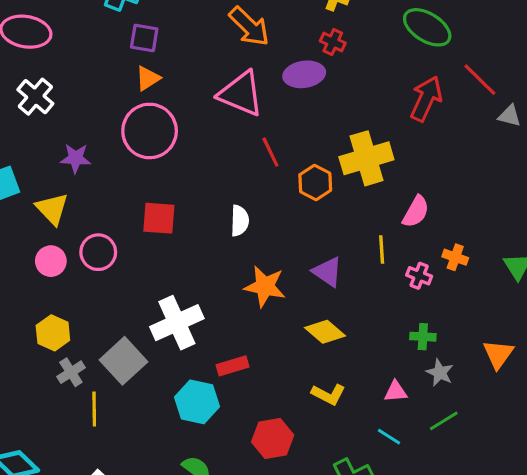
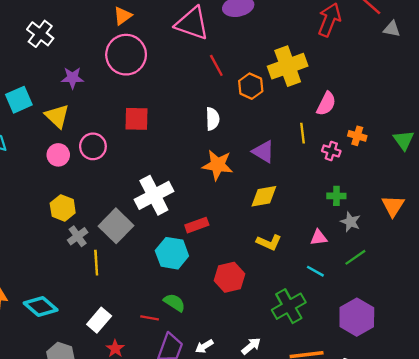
white semicircle: (240, 221) -> (213, 119), moved
yellow diamond: (325, 332) -> (264, 196), turned -48

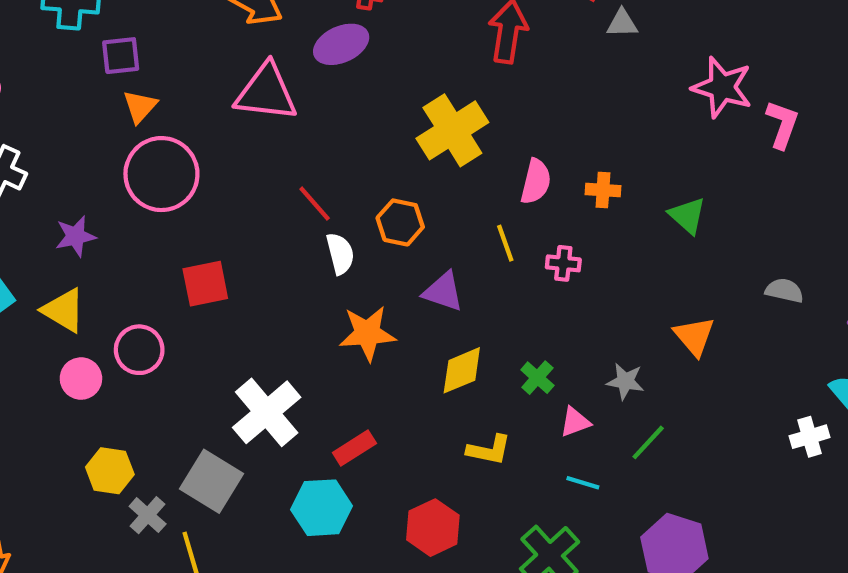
red line: (216, 65) -> (315, 204), moved
orange hexagon: (251, 86) -> (400, 222), moved
orange cross: (357, 136) -> (603, 190), moved
green cross: (336, 196) -> (537, 378), moved, turned -36

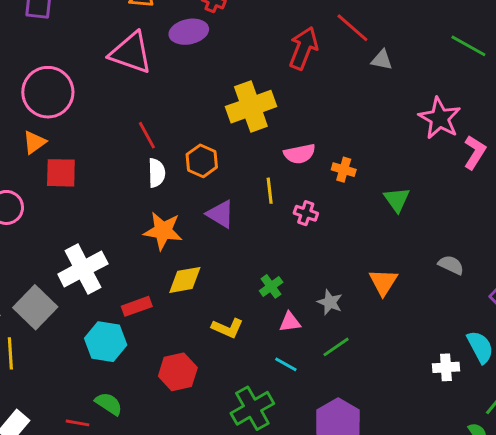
orange triangle: (140, 106) -> (34, 142), moved
pink semicircle: (536, 182) -> (300, 154), turned 52
yellow diamond: (462, 370) -> (185, 280), moved

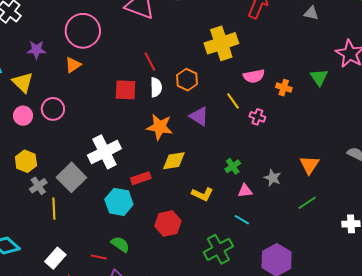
red square: (61, 173) -> (126, 90), moved
yellow line: (270, 191) -> (233, 101), turned -30
green triangle: (397, 200) -> (319, 77), moved
green line: (336, 347) -> (307, 203), moved

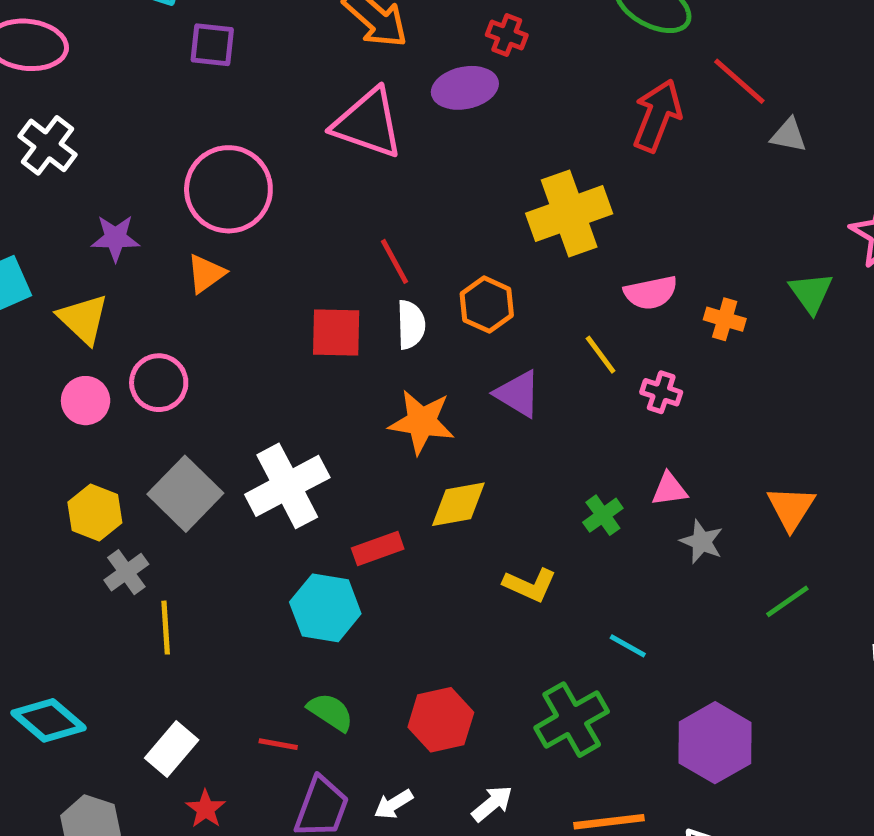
gray square: (71, 177) -> (185, 494), moved
pink triangle: (245, 191) -> (669, 489), moved
red hexagon: (168, 223) -> (441, 720), moved

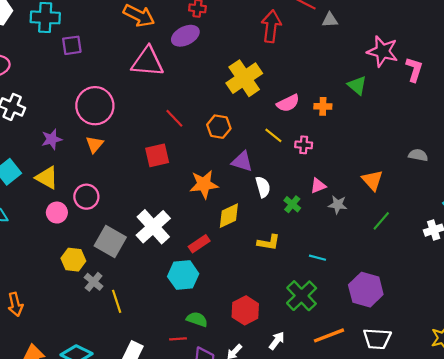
white semicircle: (411, 325) -> (263, 187), moved

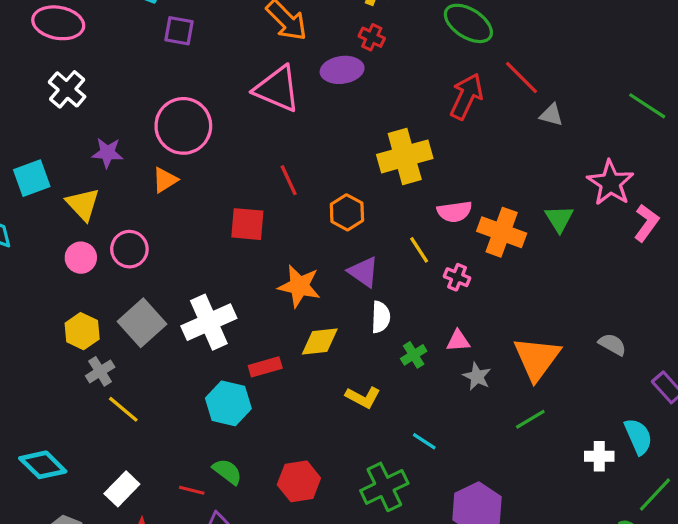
orange cross: (323, 106) -> (502, 232), size x1.8
orange triangle: (372, 180) -> (537, 358), size x1.5
yellow line: (117, 301) -> (123, 409), turned -50

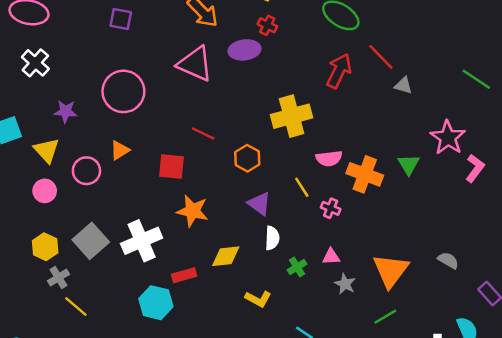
orange triangle: (165, 180) -> (120, 150), moved
red line: (289, 180) -> (203, 133), turned -40
pink circle: (129, 249) -> (86, 171), moved
orange star: (299, 286) -> (192, 211), moved

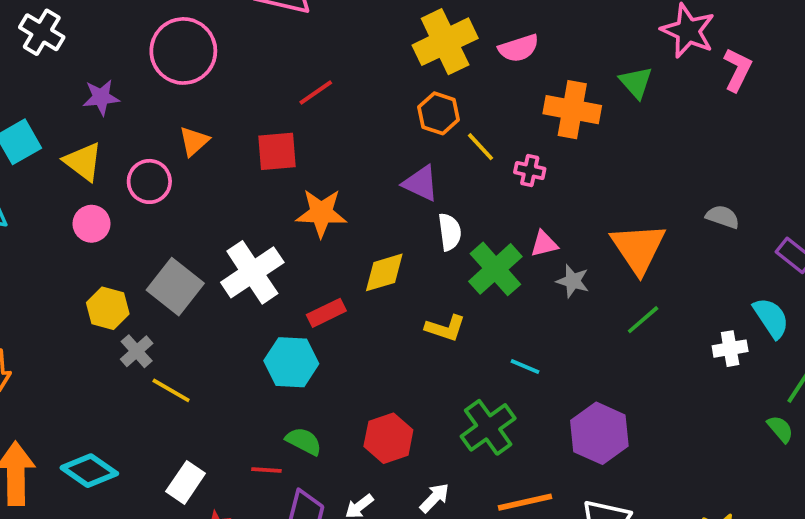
red line: (203, 133) -> (316, 92), turned -50
orange hexagon: (247, 158) -> (439, 113), moved
pink semicircle: (329, 158) -> (519, 48), moved
green cross: (297, 267) -> (495, 269), size x1.8

